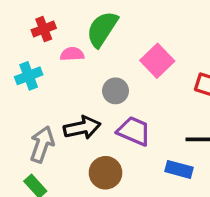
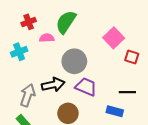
pink square: (157, 61) -> (114, 38), moved
gray circle: (116, 91) -> (74, 61), size x1.5

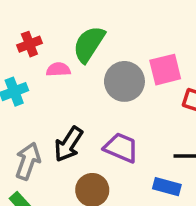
pink square: (114, 38) -> (165, 70), turned 30
gray circle: (74, 61) -> (124, 81), moved
black arrow: (53, 85) -> (68, 144), turned 135

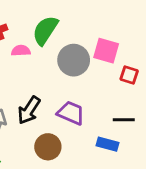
pink square: (165, 70) -> (106, 51), turned 30

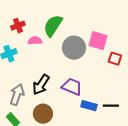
black line: (124, 120) -> (111, 106), moved
blue rectangle: (107, 144) -> (89, 106), moved
brown circle: (48, 147) -> (43, 114), moved

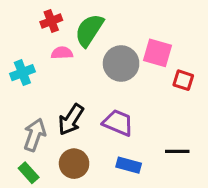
red cross: (18, 26) -> (51, 21), moved
blue rectangle: (89, 106) -> (129, 165), moved

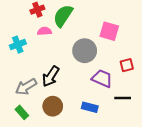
gray circle: (121, 64) -> (85, 51), moved
red square: (183, 80) -> (127, 65), moved, turned -32
purple trapezoid: (118, 123) -> (102, 78), moved
gray arrow: (35, 135) -> (26, 87), turned -140

